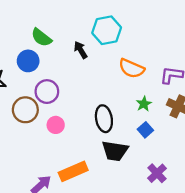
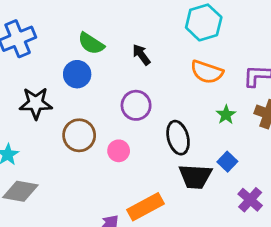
cyan hexagon: (107, 30) -> (204, 22), moved
purple circle: (47, 92) -> (136, 105), moved
blue square: (145, 130) -> (227, 162), moved

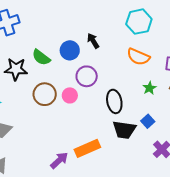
green semicircle: (91, 44) -> (41, 57), moved
blue circle: (77, 74) -> (70, 50), moved
pink circle: (119, 151) -> (70, 95), moved

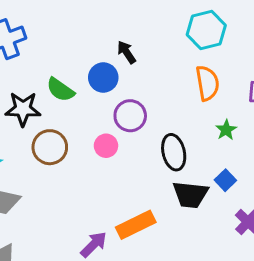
black arrow: (93, 41) -> (126, 52), moved
orange semicircle: (138, 57) -> (207, 83), turned -120
brown circle: (45, 94) -> (50, 147), moved

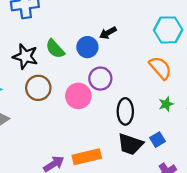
black arrow: (126, 52) -> (108, 33), turned -98
orange semicircle: (207, 83) -> (160, 68), turned -45
pink circle: (106, 146) -> (78, 96), size x1.5

